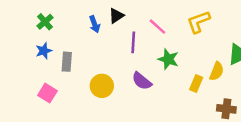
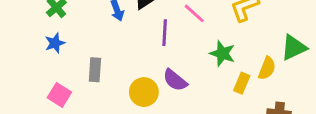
green star: (168, 59) -> (222, 53), moved
gray rectangle: (67, 62) -> (95, 70), moved
yellow circle: (102, 86) -> (144, 92), moved

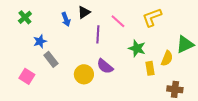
blue star: (55, 43) -> (40, 41), moved
gray rectangle: (95, 70) -> (51, 59), turned -42
yellow rectangle: (242, 83) -> (150, 68), turned -32

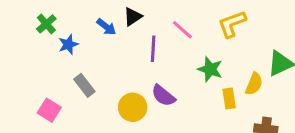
blue arrow: (66, 19) -> (106, 27), turned -32
blue star: (40, 41) -> (68, 44), moved

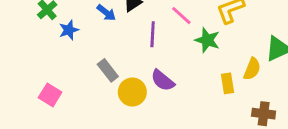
green star: (210, 69) -> (207, 40), moved
gray rectangle: (84, 85) -> (108, 70), moved

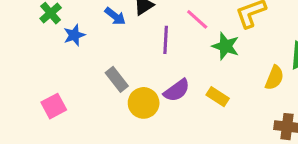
purple semicircle: (163, 80) -> (177, 90), turned -75
yellow rectangle: (228, 83) -> (218, 97), moved, turned -48
pink square: (50, 95) -> (54, 106), turned 30

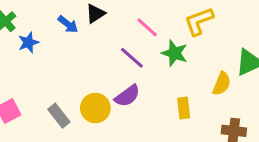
purple line: (166, 40) -> (132, 58), moved, turned -52
gray rectangle: (117, 79) -> (59, 116), moved
yellow rectangle: (218, 97) -> (184, 108), moved, turned 50

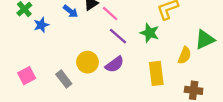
pink line: (147, 27) -> (110, 14), moved
yellow circle: (95, 108) -> (87, 62), moved
yellow rectangle: (184, 108) -> (156, 73), size x1.5

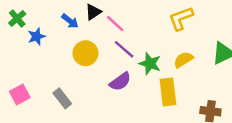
green star: (150, 33) -> (150, 64), moved
yellow semicircle: (185, 55) -> (183, 60), moved, turned -144
yellow circle: (87, 62) -> (85, 53), moved

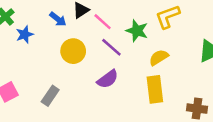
yellow semicircle: (183, 60) -> (159, 57), moved
green star: (150, 64) -> (137, 31), moved
gray rectangle: (62, 98) -> (50, 96), turned 72

